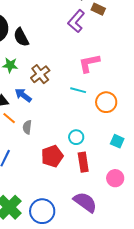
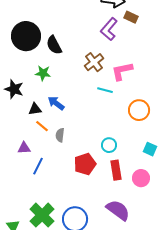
brown cross: (40, 74) -> (94, 62), moved
cyan line: (78, 90) -> (105, 90), moved
pink circle: (115, 178) -> (141, 178), moved

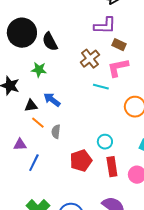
brown rectangle: (131, 17) -> (119, 45), moved
purple L-shape: (109, 29) -> (105, 26), turned -130

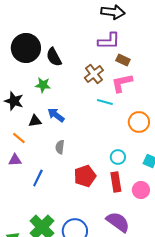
orange line: (38, 123) -> (19, 138), moved
cyan circle: (105, 142) -> (118, 157), moved
purple triangle: (20, 145) -> (15, 160), moved

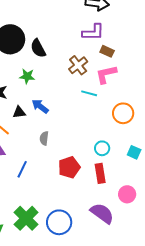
pink circle: (141, 190) -> (127, 194), moved

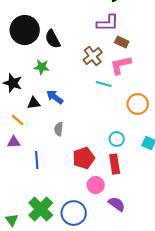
blue line: (22, 169) -> (37, 160), turned -30
pink circle: (127, 194) -> (96, 185), moved
purple semicircle: (102, 213) -> (117, 204), size x0.7

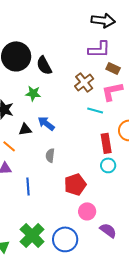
red rectangle: (115, 164) -> (106, 143), moved

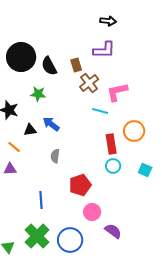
black arrow: (103, 20) -> (108, 21), size x0.7
brown rectangle: (113, 68) -> (76, 65), moved, turned 48
blue line: (28, 186) -> (41, 200), moved

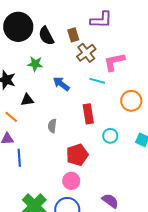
blue arrow: (51, 124) -> (61, 84), moved
red rectangle: (111, 144) -> (88, 114), moved
blue line: (41, 200) -> (19, 158), moved
pink circle: (92, 212) -> (71, 181), moved

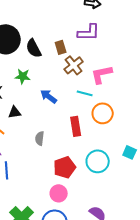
orange circle: (131, 101) -> (103, 113), moved
cyan circle: (110, 136) -> (98, 161), moved, size x1.5

